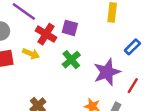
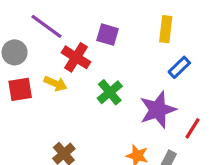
purple square: (70, 28) -> (108, 35), moved
blue rectangle: (132, 47) -> (179, 67), moved

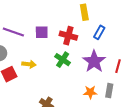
purple square: (108, 35) -> (42, 32), moved
red cross: (76, 57) -> (68, 36), moved

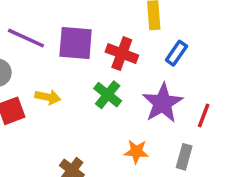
purple square: (42, 32) -> (76, 43), size x1.5
orange star: (90, 92) -> (136, 152), moved

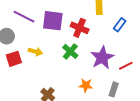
blue rectangle: (176, 53) -> (120, 25), moved
red line: (204, 115) -> (126, 66), turned 40

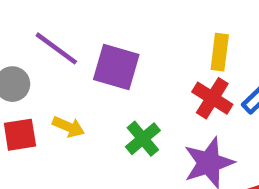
red cross: (80, 28) -> (212, 98), moved

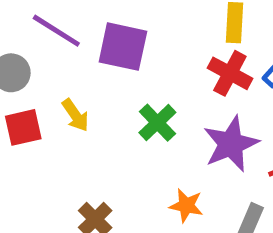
yellow arrow: (68, 127) -> (75, 115), turned 36

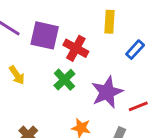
red cross: (230, 73) -> (76, 48), moved

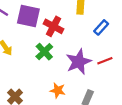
red line: (138, 106) -> (105, 61), moved

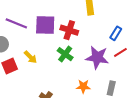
blue rectangle: (101, 27) -> (116, 33), moved
purple star: (79, 62) -> (97, 57), turned -30

